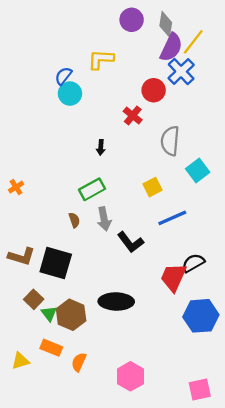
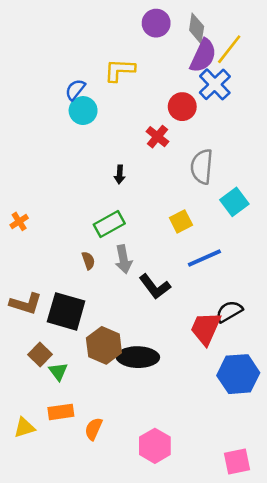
brown hexagon: (71, 315) -> (104, 345), moved
orange rectangle: (51, 348) -> (61, 412), turned -30

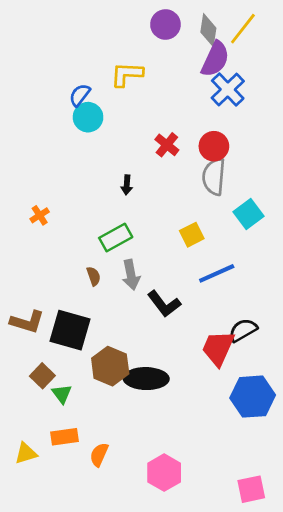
yellow line: (229, 49) -> (243, 29), moved
red circle: (182, 107) -> (214, 146), moved
orange cross: (19, 221) -> (40, 215), moved

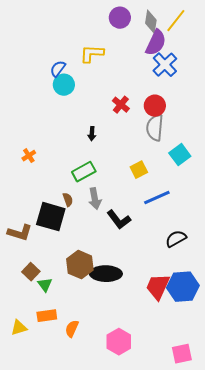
black square: (70, 330) -> (51, 217), moved
red trapezoid: (218, 348) -> (158, 287), moved

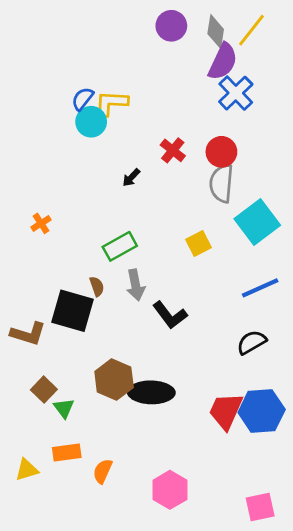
yellow L-shape: (92, 54) -> (111, 103), moved
black arrow: (92, 134) -> (131, 178), moved, turned 40
cyan square: (180, 155) -> (257, 222), size x1.4
blue line: (157, 198) -> (260, 288), moved

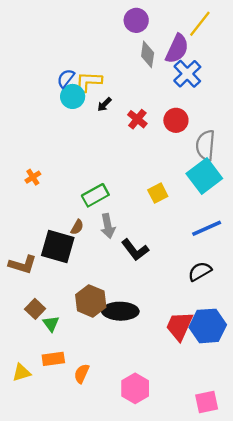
gray diamond: (216, 32) -> (148, 54), moved
black arrow: (131, 178) -> (104, 104), moved
gray semicircle: (221, 183) -> (205, 145), moved
brown semicircle: (97, 286) -> (77, 227), turned 49

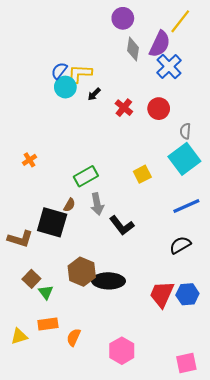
gray semicircle: (205, 145) -> (185, 131), size x0.6
blue hexagon: (208, 326) -> (187, 294), size x0.7

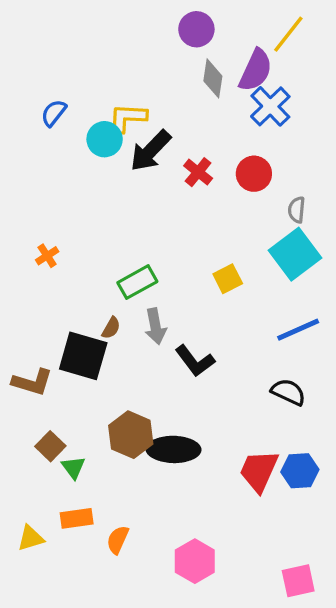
blue semicircle: (59, 71) -> (54, 113), moved
black arrow: (94, 94) -> (151, 151), size x2.0
black semicircle: (180, 245) -> (288, 392), turned 55

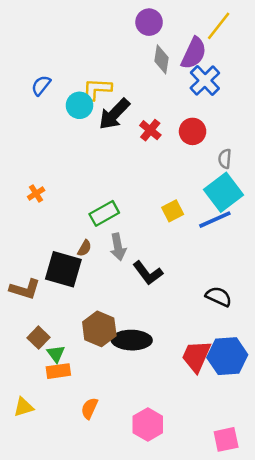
blue line: (298, 330) -> (215, 220), moved
blue hexagon: (300, 471) -> (227, 356), size x1.4
orange rectangle: (77, 518) -> (58, 371), moved

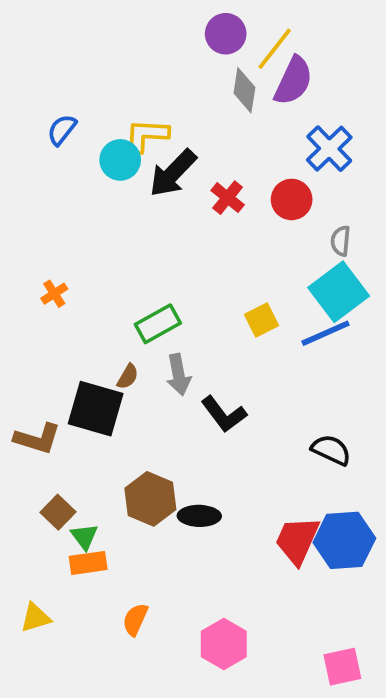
yellow line: (219, 26) -> (275, 49), moved
blue cross: (205, 80) -> (329, 149), moved
black ellipse: (132, 340) -> (199, 516), size x0.7

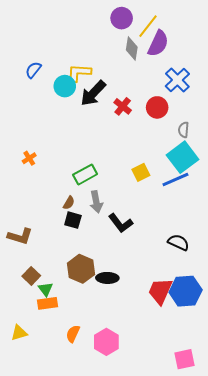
black square: (96, 409) -> (73, 220), moved, size x0.6
pink hexagon: (224, 644) -> (106, 342), moved

